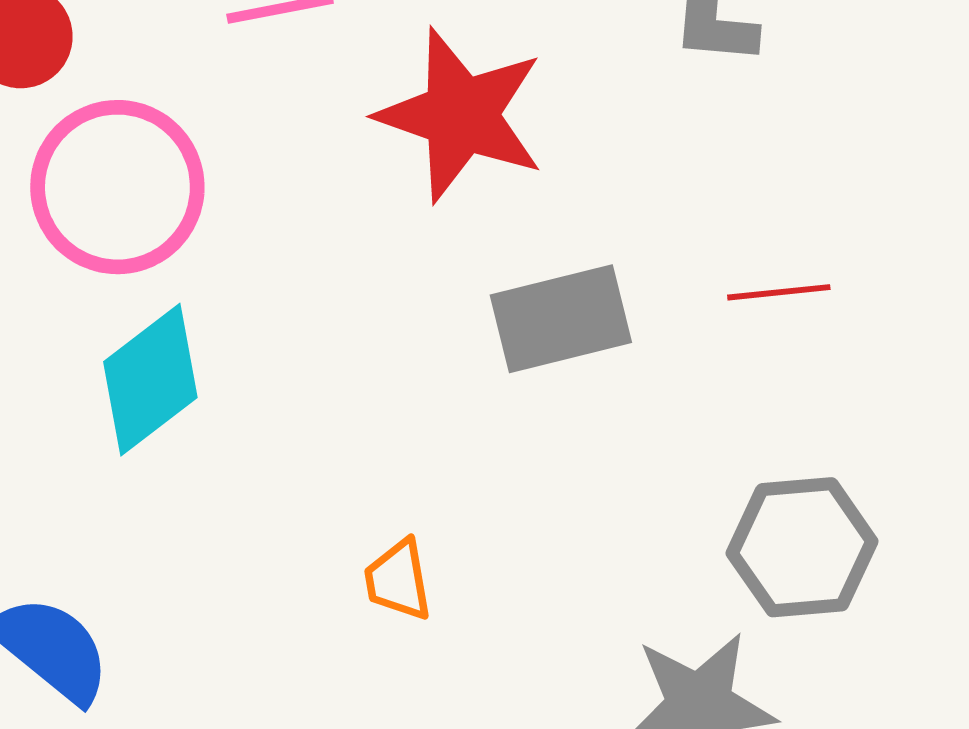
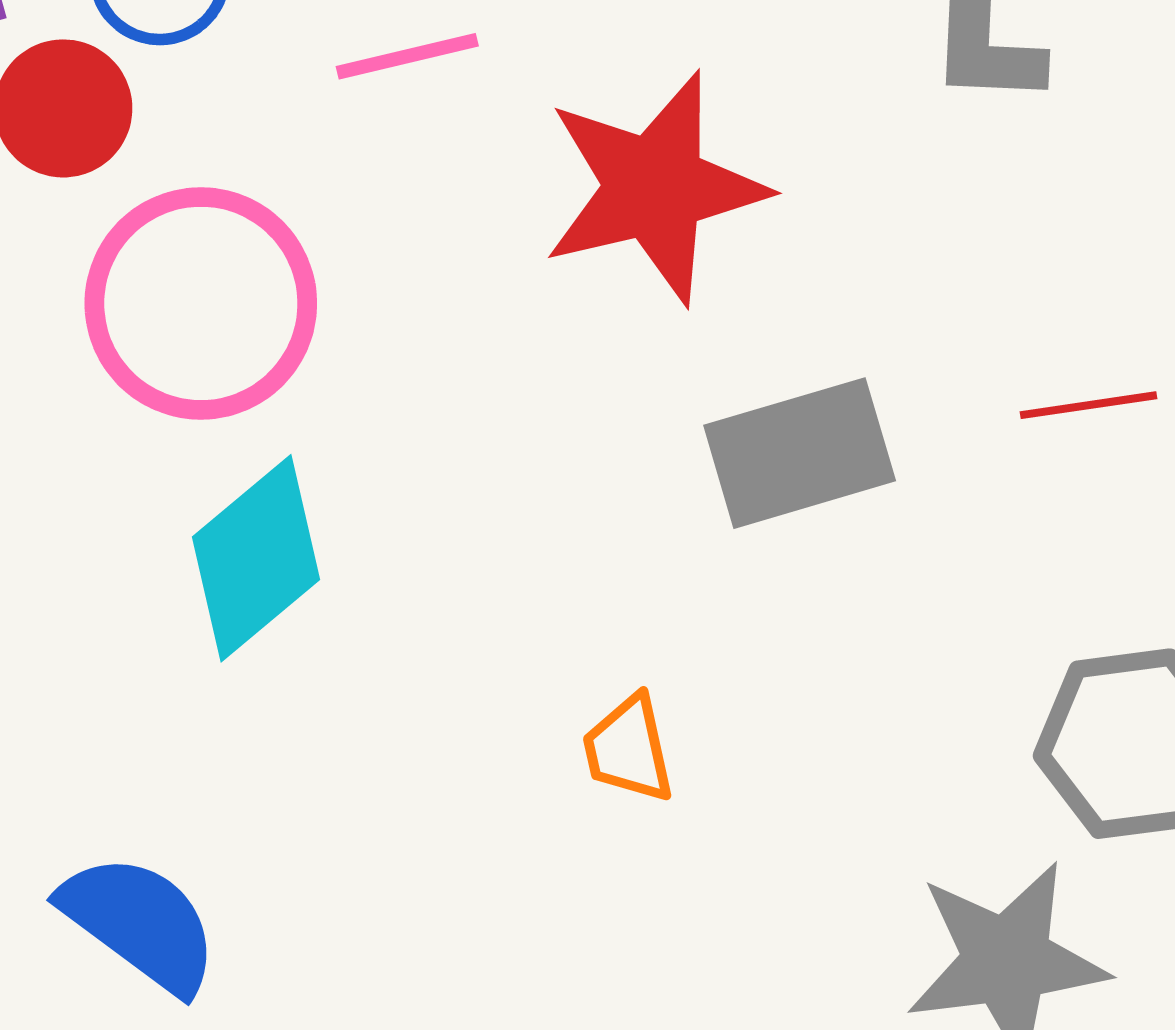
red star: (461, 115) -> (655, 187), turned -30
orange trapezoid: (398, 580) -> (629, 749), moved

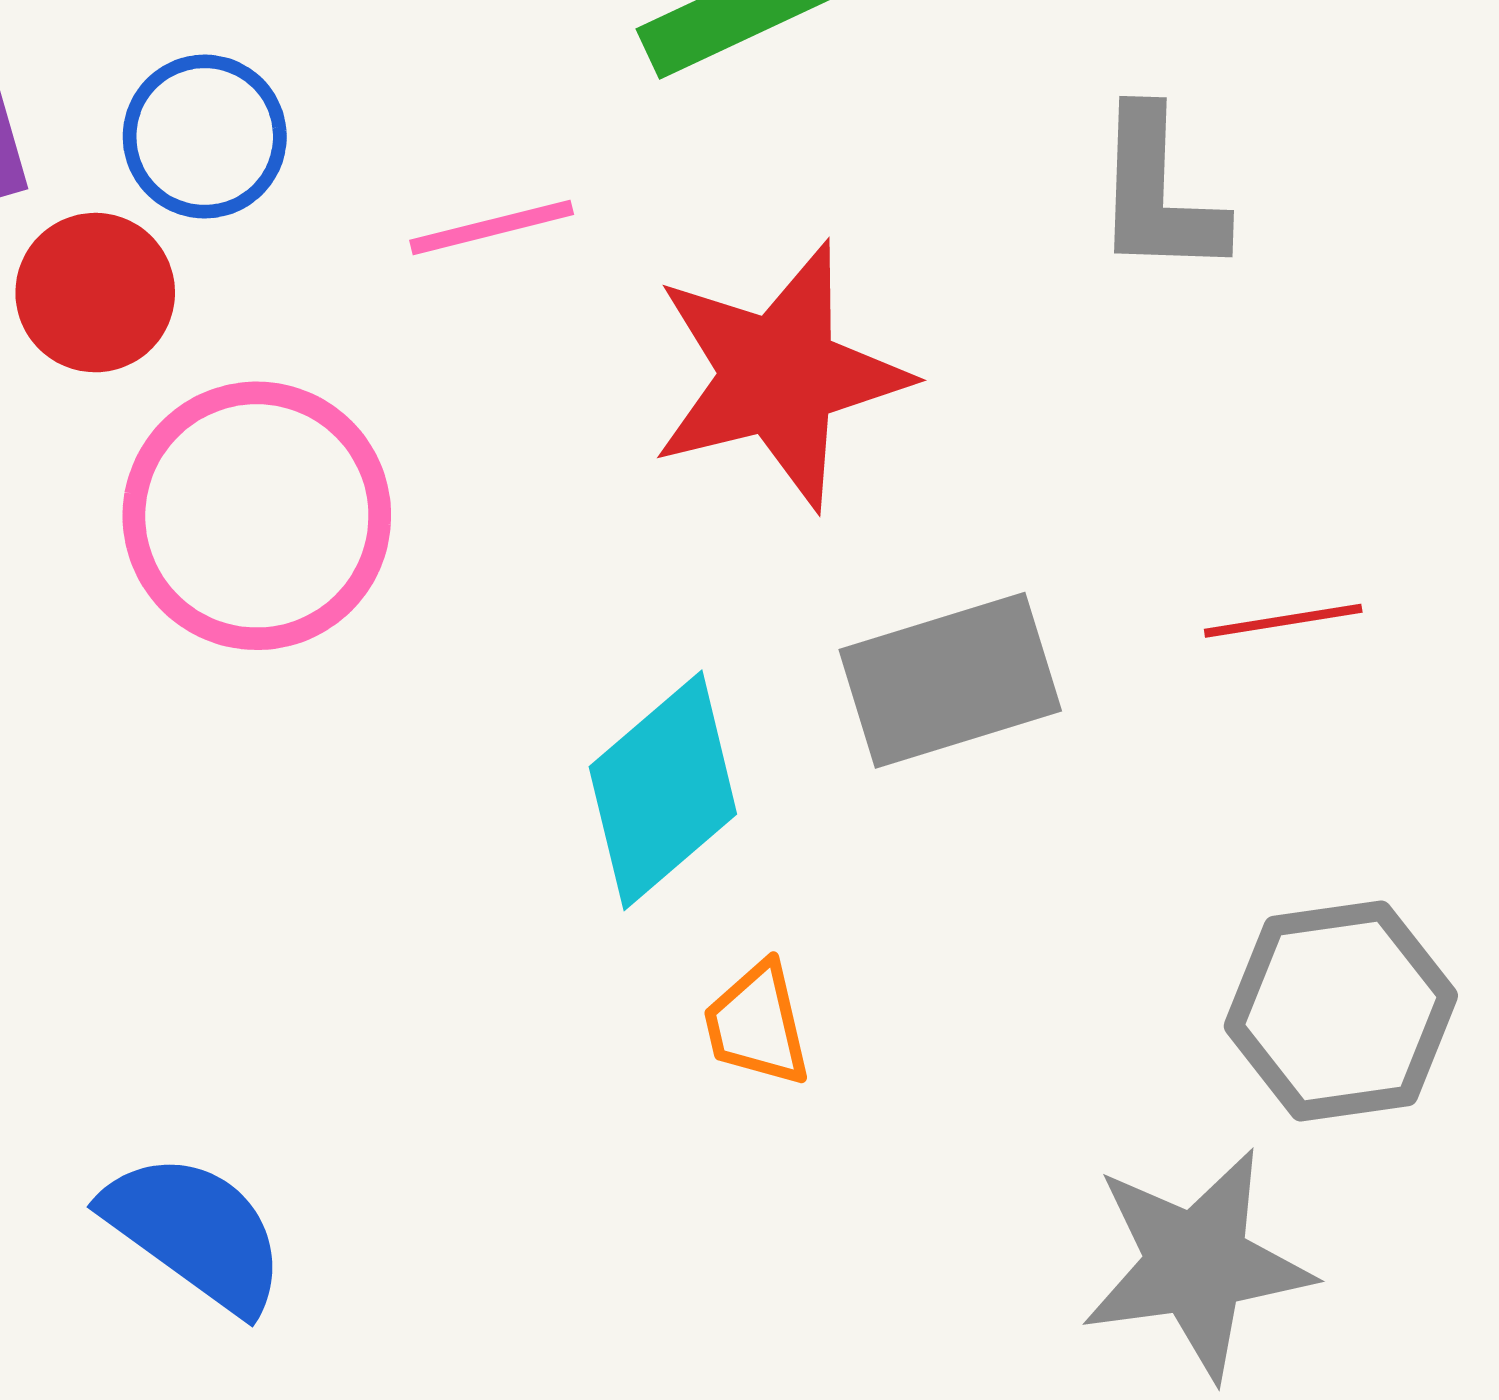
cyan diamond: (256, 558) -> (663, 790), moved

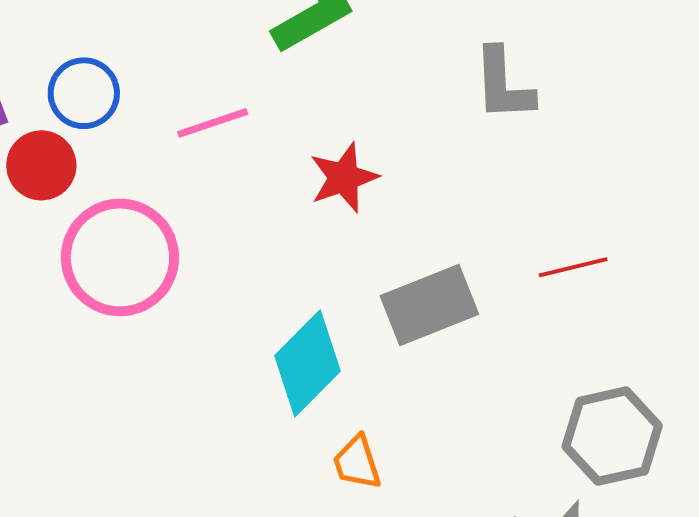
red star: (779, 376) -> (344, 178), size x0.6

